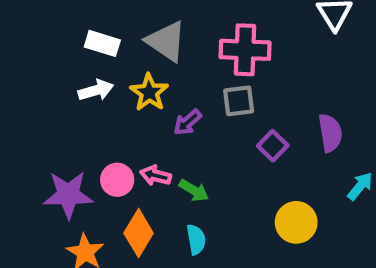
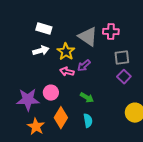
gray triangle: (166, 41) -> (88, 37), moved
pink cross: (245, 50) -> (111, 32), size x0.7
gray square: (239, 101) -> (122, 58), moved
pink arrow: (156, 176) -> (67, 72), moved

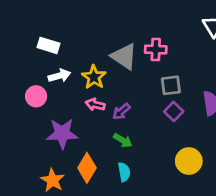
white rectangle: (44, 29) -> (48, 45), moved
purple arrow: (84, 66) -> (121, 111), moved
pink circle: (51, 93) -> (36, 96), moved
purple star: (28, 100) -> (62, 133), moved

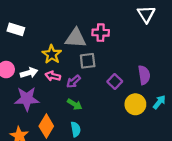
gray triangle: (124, 56) -> (76, 38), turned -30
white arrow: (59, 76) -> (29, 73), moved
gray square: (171, 85) -> (88, 61), moved
yellow circle: (189, 161) -> (135, 104), moved

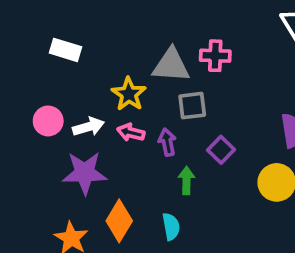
purple arrow: (73, 81) -> (167, 142), turned 120
purple square: (115, 81) -> (221, 150), moved
green arrow: (75, 104) -> (186, 181), moved, turned -120

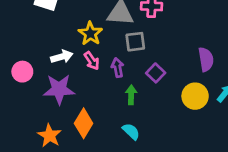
pink circle: (48, 121) -> (22, 72), moved
pink arrow: (131, 132) -> (92, 61), turned -138
cyan semicircle: (171, 227) -> (131, 131), moved, turned -36

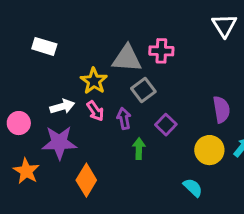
gray square: (135, 42) -> (143, 90), turned -30
cyan semicircle: (131, 131) -> (193, 188), moved
orange star: (50, 136) -> (26, 171), moved

